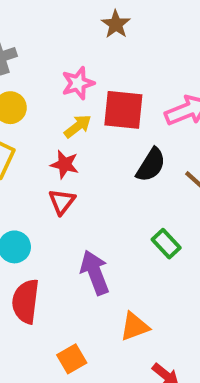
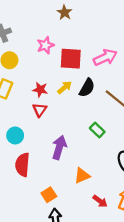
yellow arrow: (78, 126) -> (65, 87), moved
purple arrow: (95, 273) -> (59, 147), turned 40

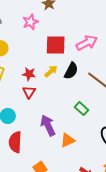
pink star: (45, 45) -> (30, 22), moved
purple arrow: (59, 147) -> (48, 125), turned -40
orange triangle: (82, 176) -> (68, 140), moved

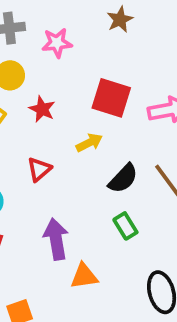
pink star: (30, 22) -> (57, 43), moved
black semicircle: (71, 71) -> (123, 179), moved
red star: (29, 74) -> (42, 109), moved

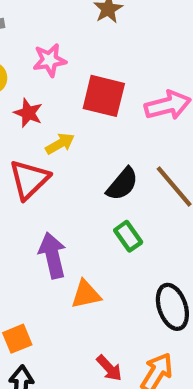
pink star: (57, 43) -> (50, 60), moved
yellow arrow: (89, 143) -> (60, 144), moved
red triangle: (39, 169) -> (29, 179), size x1.5

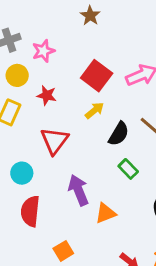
pink star: (50, 60) -> (43, 51), moved
red square: (104, 96) -> (97, 76), turned 32
yellow arrow: (60, 144) -> (95, 110), moved

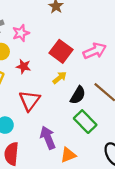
green rectangle: (128, 169) -> (85, 122), size x1.5

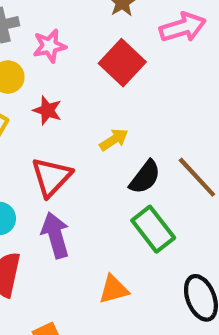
red square: (61, 51) -> (122, 63), moved
pink arrow: (95, 51) -> (183, 27), moved
purple arrow: (48, 138) -> (55, 235), moved

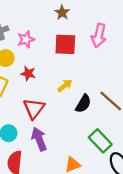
pink arrow: (183, 27) -> (99, 36), moved, turned 125
red square: (122, 63) -> (65, 44), turned -35
green rectangle: (153, 229) -> (100, 141), moved

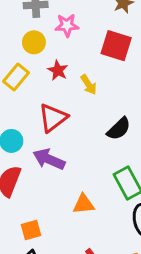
yellow arrow: (65, 85) -> (89, 85), moved, turned 80
purple arrow: (39, 139) -> (49, 159), turned -60

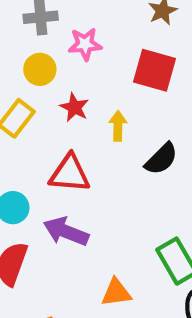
yellow arrow: (89, 85) -> (118, 126), turned -144
red triangle: (53, 118) -> (70, 174), turned 44
black semicircle: (119, 129) -> (161, 159), moved

